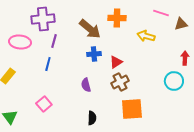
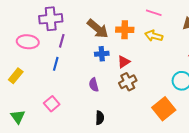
pink line: (161, 13) -> (154, 13), moved
orange cross: (117, 18) -> (125, 30), moved
orange square: (132, 109) -> (164, 109), moved, turned -35

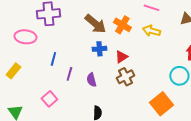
orange cross: (125, 30) -> (122, 25), turned 30
purple line: (62, 41) -> (69, 74), moved

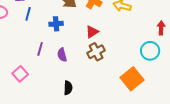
blue cross: (99, 49) -> (56, 24), moved
blue line: (53, 59) -> (28, 14), moved

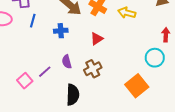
purple line: (40, 49) -> (45, 72), moved, turned 32
brown cross: (96, 52) -> (93, 69), moved
black semicircle: (68, 88) -> (73, 95), size x1.5

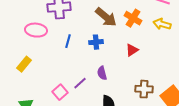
blue line: (33, 21) -> (68, 41), moved
brown cross: (93, 69) -> (144, 89), moved, turned 30

